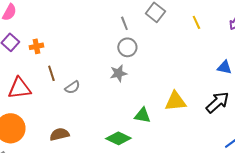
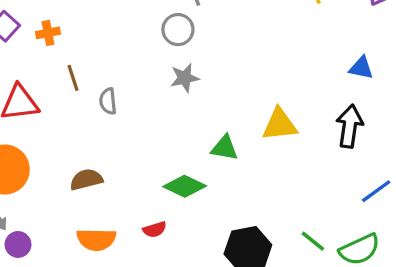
gray circle: (127, 47) -> (178, 30), moved
gray semicircle: (72, 87) -> (108, 101), turned 119
black arrow: (217, 102) -> (350, 126), turned -40

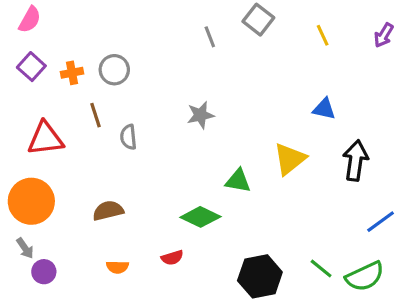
gray circle: (178, 30) -> (114, 70), moved
blue triangle: (361, 68) -> (324, 109), moved
yellow triangle: (280, 125) -> (290, 159), turned -33
orange semicircle: (96, 239) -> (117, 267), size x0.6

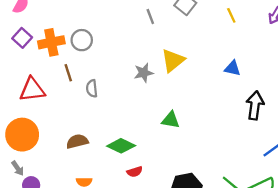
orange cross: (72, 73) -> (51, 42), size x1.6
yellow triangle: (290, 159) -> (173, 60), moved
green diamond: (200, 217) -> (121, 146), moved
red semicircle: (172, 258) -> (135, 172), moved

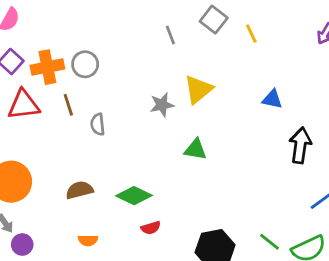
yellow line: (231, 15) -> (251, 34), moved
red triangle: (32, 90) -> (24, 105), moved
green triangle: (171, 120) -> (195, 150), moved

